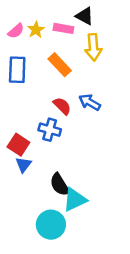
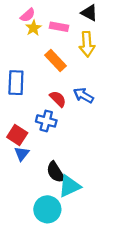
black triangle: (85, 16) -> (89, 13), moved
pink semicircle: (16, 31) -> (28, 15), moved
blue rectangle: (17, 70) -> (16, 83), moved

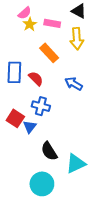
red semicircle: (58, 99) -> (36, 79), moved
blue triangle: (22, 154) -> (30, 127), moved
cyan triangle: (69, 186) -> (76, 163), moved

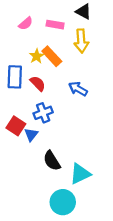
pink semicircle: (25, 13) -> (26, 24), moved
yellow star: (30, 24) -> (37, 56), moved
blue cross: (41, 106) -> (43, 113), turned -36
cyan circle: (42, 184) -> (63, 202), moved

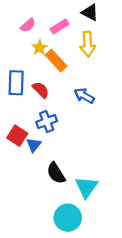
pink rectangle: (55, 25) -> (59, 26), turned -42
yellow star: (37, 56) -> (40, 48), moved
cyan triangle: (80, 174) -> (86, 187), turned -30

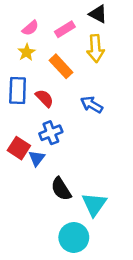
yellow star: (40, 48) -> (27, 52), moved

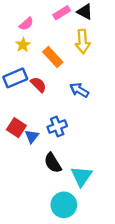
pink rectangle: (65, 29) -> (62, 13), moved
blue rectangle: (18, 91) -> (15, 78), turned 65
blue cross: (51, 133) -> (57, 126), moved

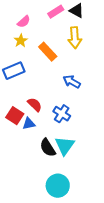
red semicircle: (38, 85) -> (35, 105), moved
blue cross: (57, 126) -> (62, 114), moved, turned -36
blue triangle: (32, 136) -> (29, 124), turned 40
cyan triangle: (81, 176) -> (65, 146), moved

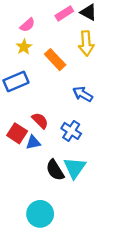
cyan circle: (58, 186) -> (40, 214), moved

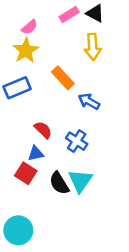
yellow star: (24, 47) -> (26, 51), size x1.5
orange rectangle: (55, 60) -> (63, 78), moved
red square: (17, 133) -> (26, 173), moved
cyan circle: (40, 214) -> (18, 230), moved

